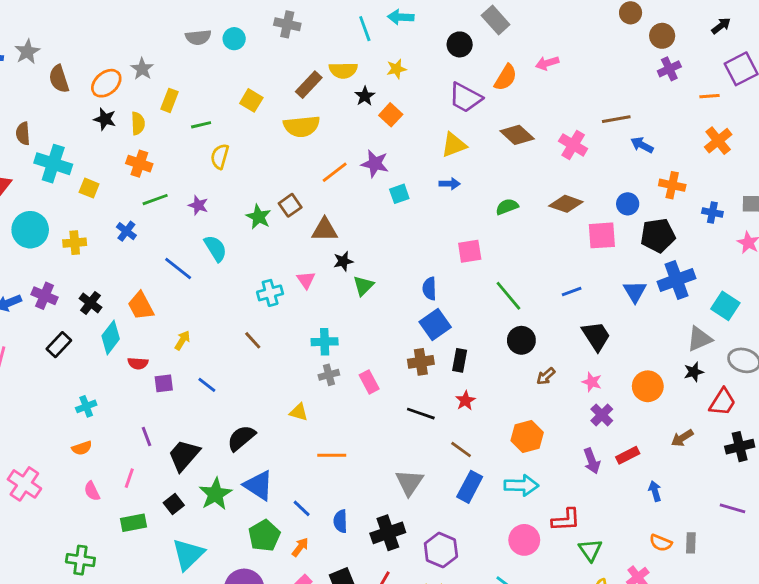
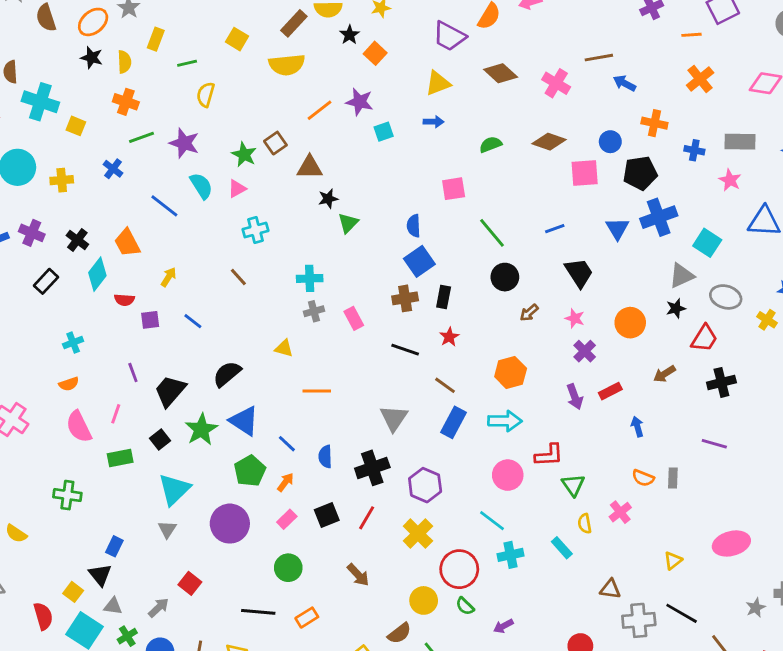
purple star: (198, 205) -> (184, 143), size x1.5
pink triangle: (306, 280) -> (237, 189), moved, turned 36
pink semicircle: (92, 491) -> (79, 427), size x1.6

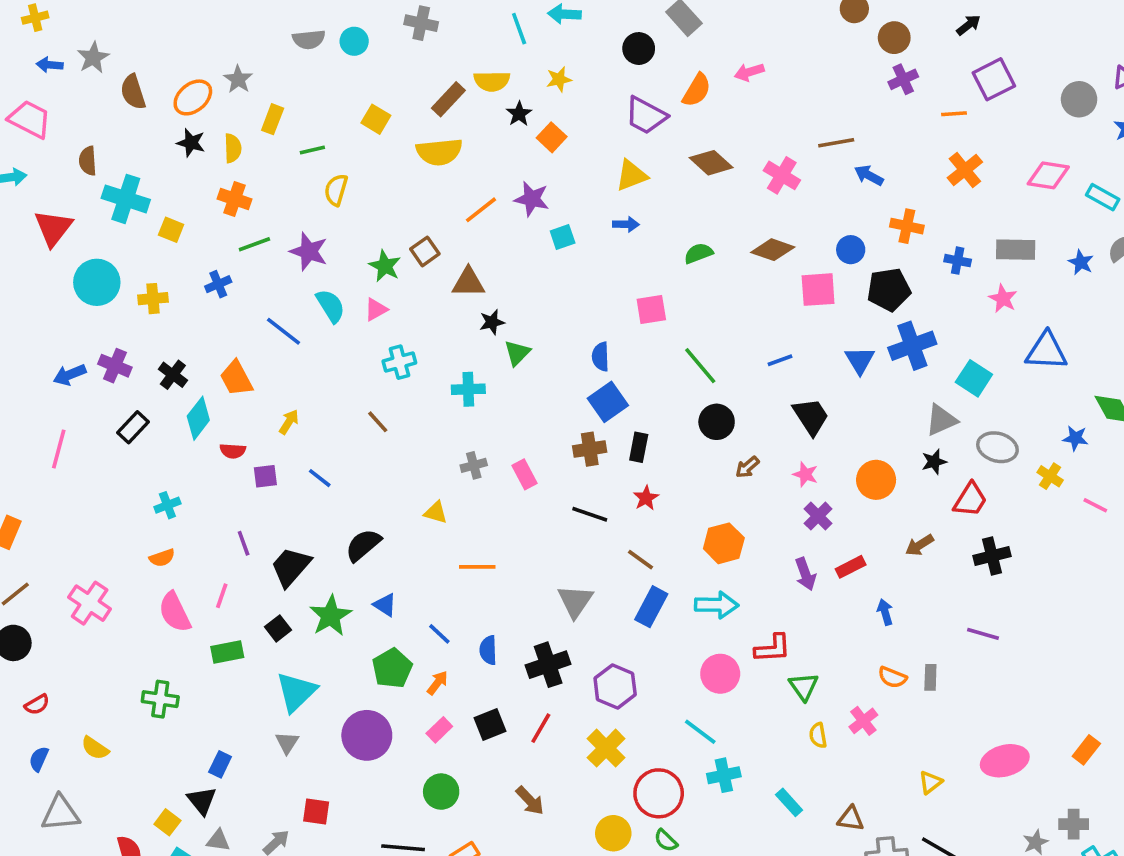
blue cross: (113, 169) -> (218, 284), turned 30
cyan cross: (310, 278) -> (468, 389), moved
blue triangle: (244, 421) -> (385, 605), size x0.6
cyan rectangle: (562, 548) -> (789, 802), moved
red square: (190, 583) -> (316, 811), turned -30

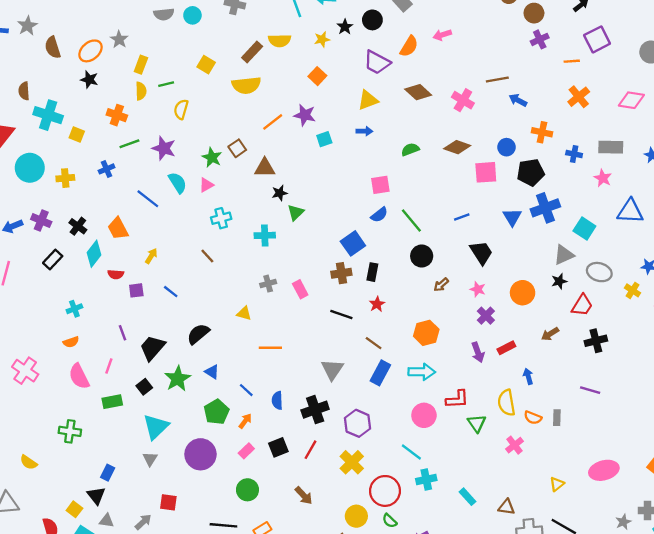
black star: (519, 114) -> (345, 27), moved
yellow semicircle: (233, 148) -> (141, 91), moved
blue semicircle: (601, 357) -> (379, 215), moved, turned -126
yellow semicircle: (818, 735) -> (506, 403), moved, size x1.6

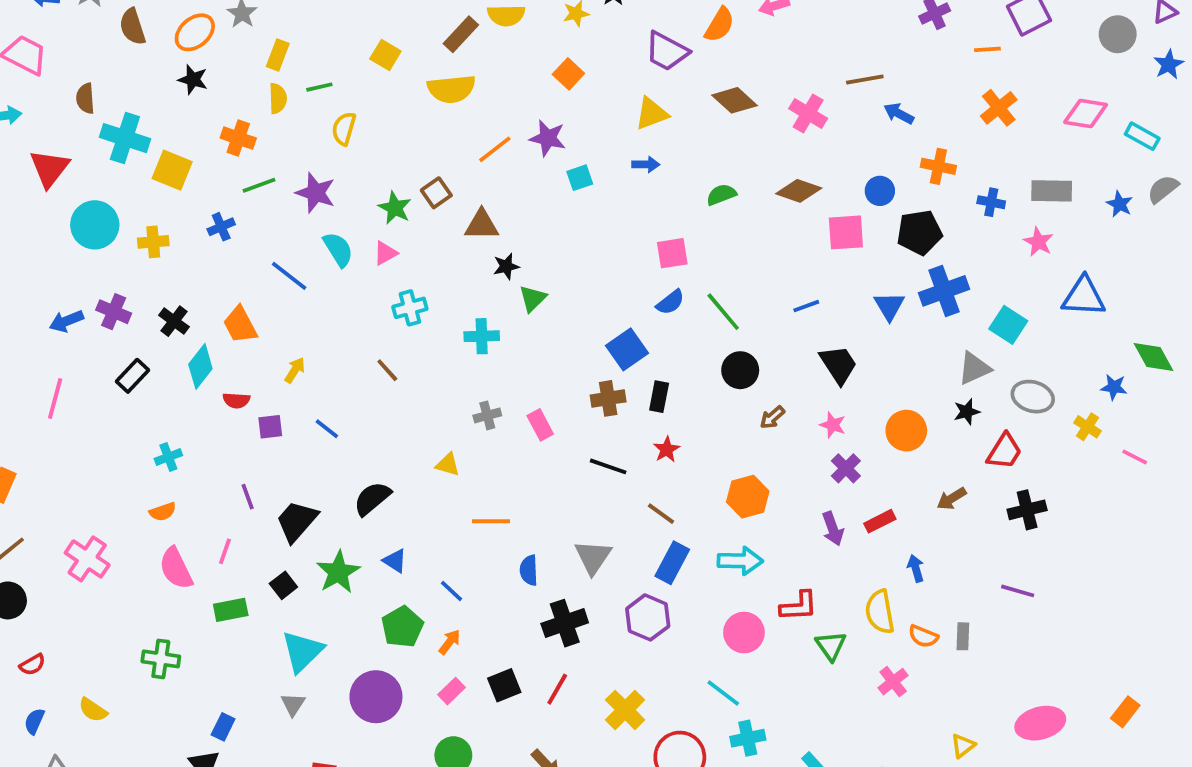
yellow square: (77, 135) -> (172, 170), size x1.5
blue semicircle: (277, 400) -> (529, 570), moved
purple hexagon: (357, 423) -> (648, 617), moved

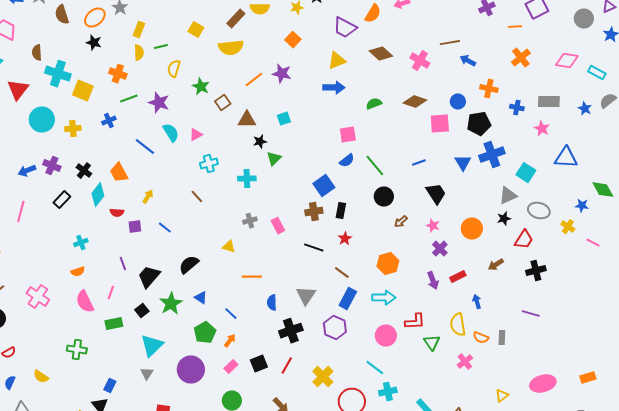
blue arrow: (646, 164) -> (334, 88), size x1.5
cyan square: (580, 178) -> (284, 119), moved
green star: (395, 208) -> (201, 87), moved
orange rectangle: (1125, 712) -> (588, 378), turned 35

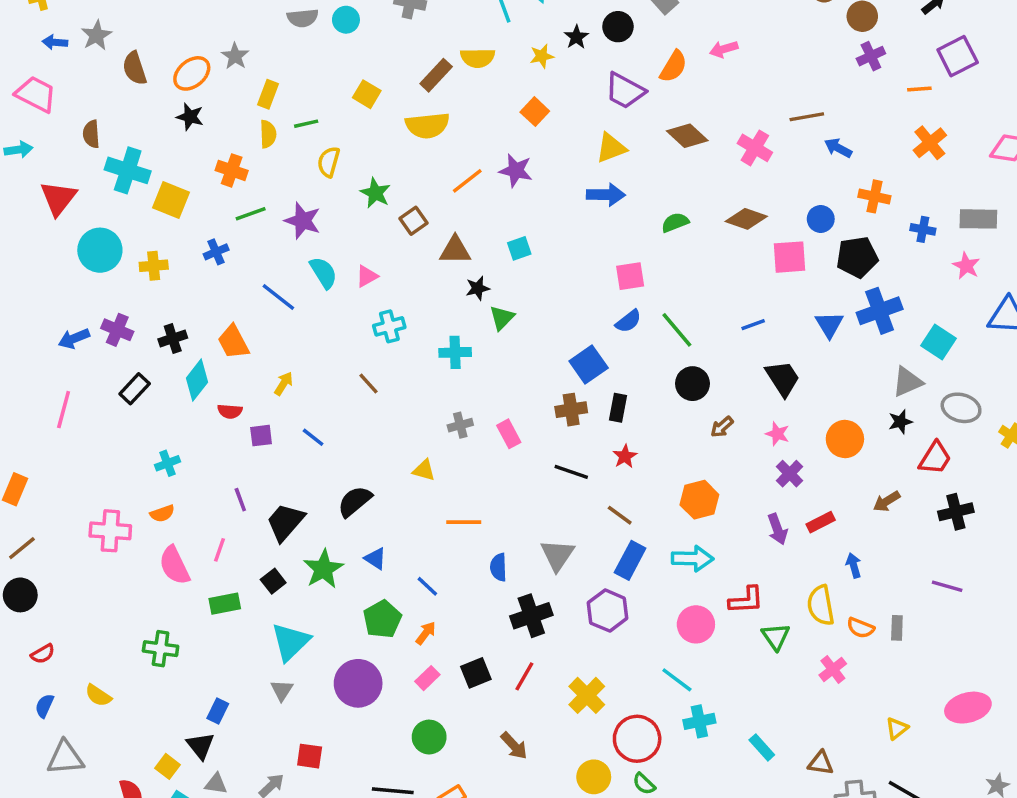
black cross: (84, 171) -> (173, 339), turned 35
pink cross: (38, 297) -> (110, 531), moved, turned -30

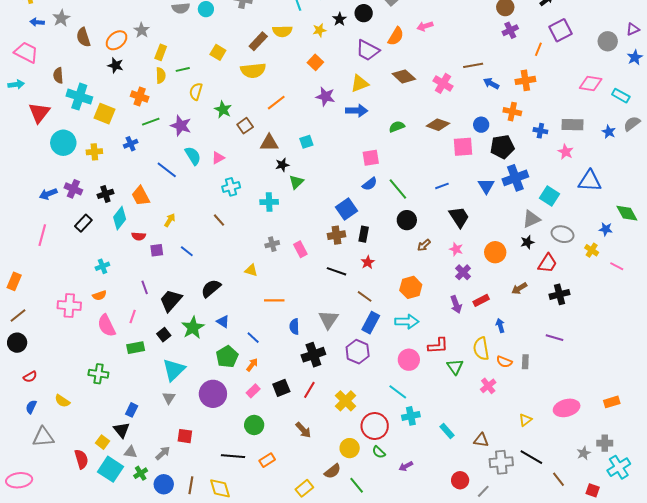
orange line: (919, 89) -> (538, 49), turned -64
orange cross: (930, 143) -> (525, 80), moved, turned 30
purple star: (516, 170) -> (325, 97), moved

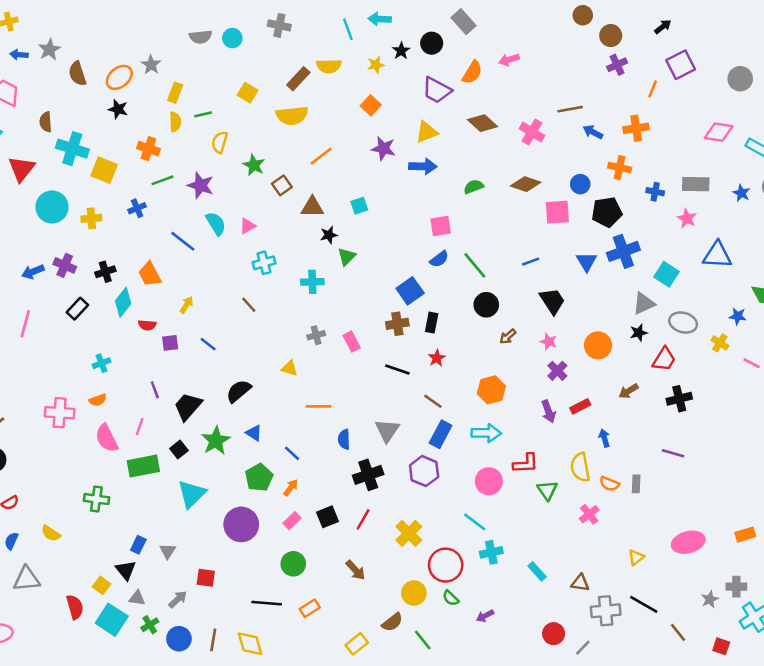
green rectangle: (136, 348) -> (143, 466), size x1.4
gray triangle: (169, 398) -> (168, 551), moved

